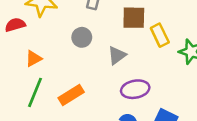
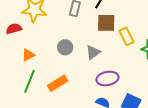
gray circle: (82, 37) -> (65, 47), moved

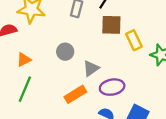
gray triangle: (93, 52) -> (91, 68), moved
orange rectangle: (58, 83) -> (75, 94), moved

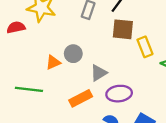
orange triangle: (24, 60) -> (53, 62), moved
green line: (25, 89) -> (29, 89), turned 70

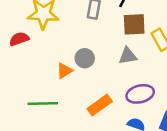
gray triangle: (99, 73) -> (128, 56), moved, turned 30

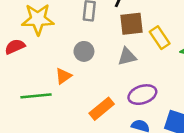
gray circle: (85, 58) -> (84, 51), moved
green line: (43, 103) -> (36, 96), moved

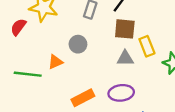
red semicircle: (15, 47) -> (18, 27), turned -42
gray triangle: (127, 57) -> (125, 58), moved

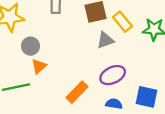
gray circle: (78, 44) -> (31, 46), moved

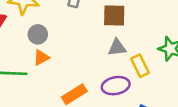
yellow rectangle: (123, 22) -> (140, 66), moved

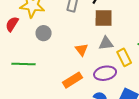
orange triangle: (41, 58) -> (82, 50), moved, turned -40

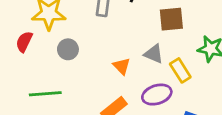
brown square: (104, 18) -> (171, 19), moved
gray triangle: (106, 43) -> (154, 54), turned 35

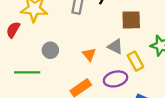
gray circle: (68, 49) -> (50, 50), moved

